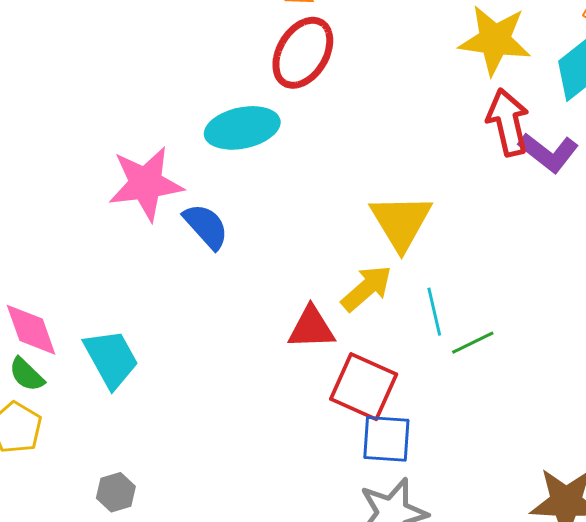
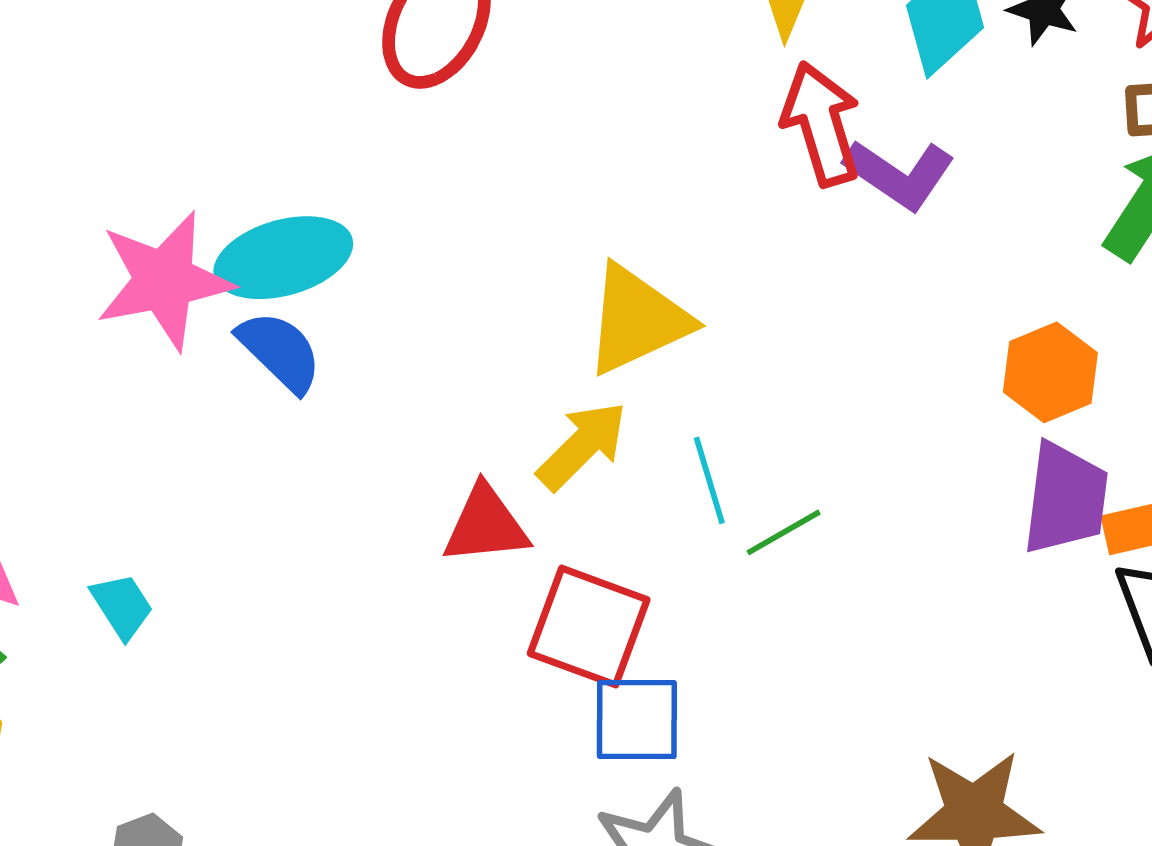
cyan ellipse: (242, 128) -> (283, 258), moved
yellow triangle: (401, 222) -> (637, 320), turned 40
cyan trapezoid: (111, 359) -> (122, 606), size x0.6

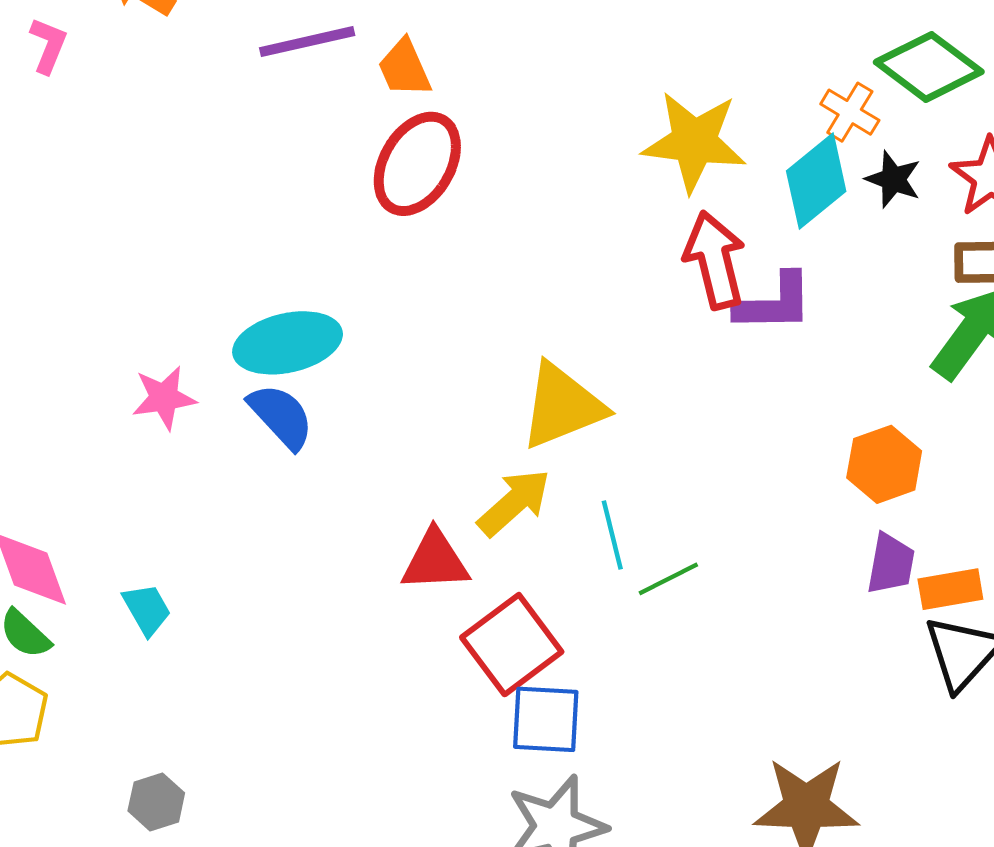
purple L-shape: (899, 174) -> (774, 303), turned -38
pink star: (164, 280) -> (164, 398), moved, size x0.6
purple trapezoid: (1065, 498) -> (891, 564), size x0.7
red square: (589, 627) -> (512, 645), turned 30

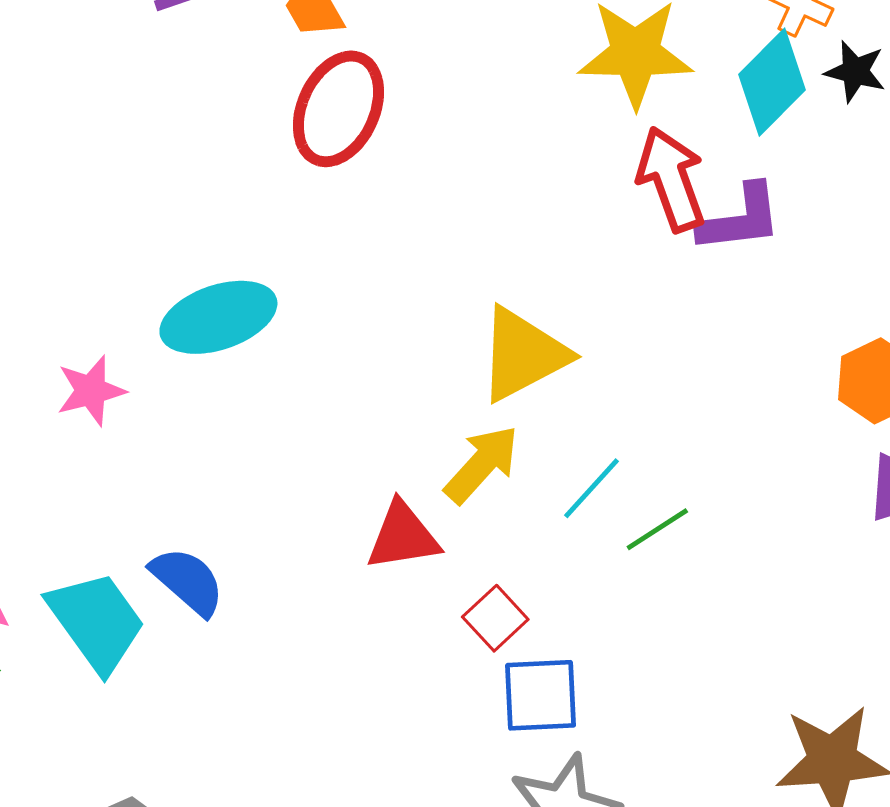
blue semicircle: (281, 416) -> (188, 581), moved
cyan line: (612, 535) -> (592, 488), turned 62
cyan trapezoid: (147, 609) -> (96, 622), size x1.8
red square: (512, 645) -> (495, 618), size x0.6

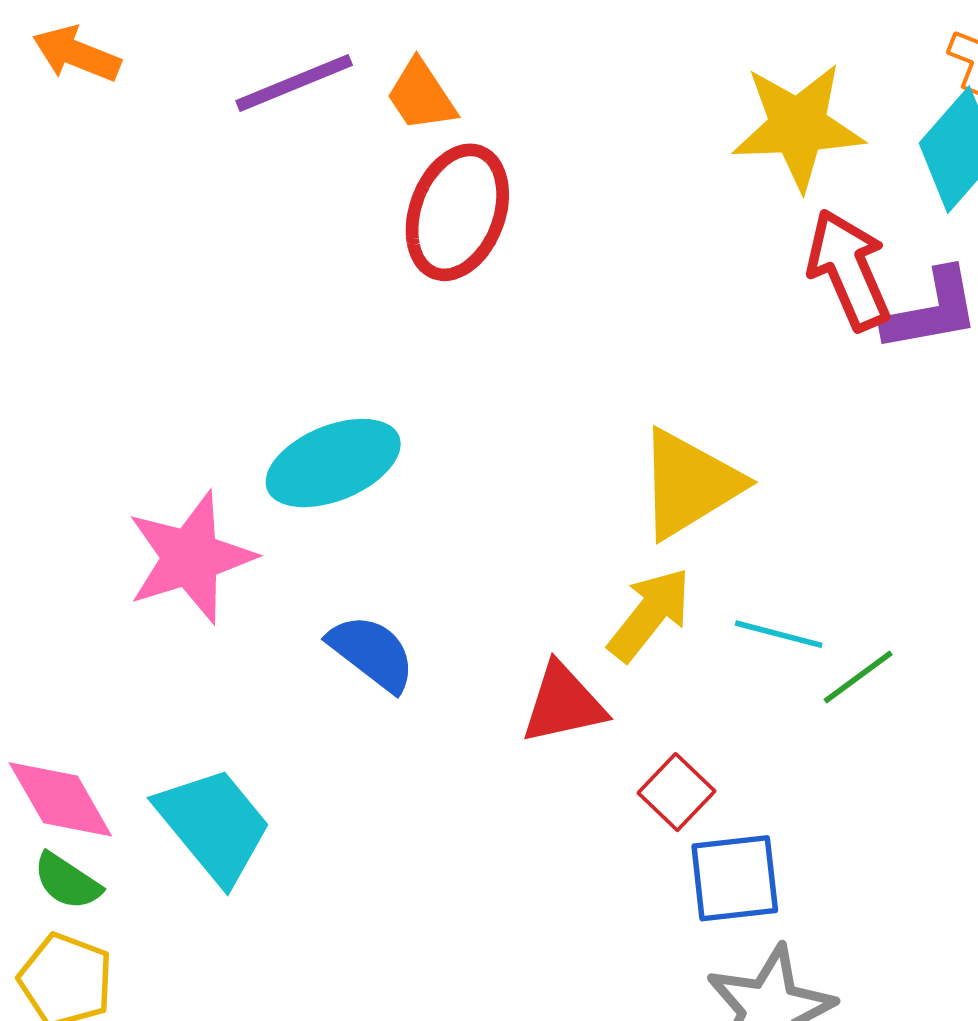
pink star: (91, 391) -> (191, 557), size x1.6
cyan line: (592, 488) -> (779, 634), turned 66
blue semicircle: (188, 581) -> (372, 653), moved

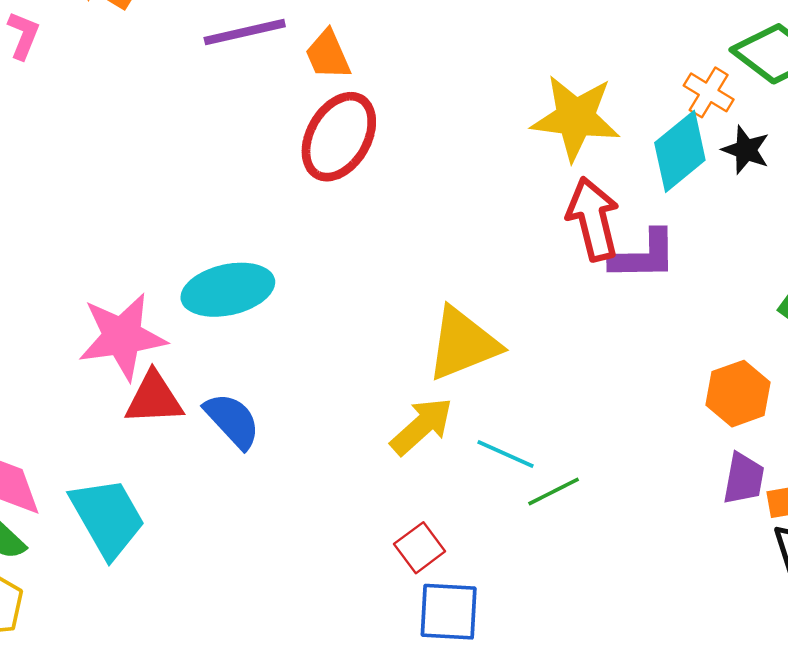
red triangle: (563, 704) -> (154, 398), moved

